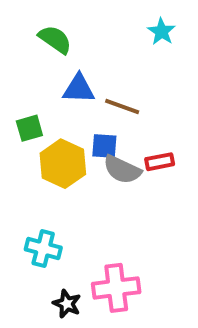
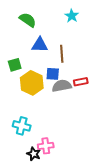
cyan star: (162, 32) -> (72, 16), moved
brown line: (122, 106) -> (62, 54), turned 66
gray semicircle: (122, 170) -> (62, 86), turned 144
pink cross: (116, 288) -> (46, 146), moved, size x0.7

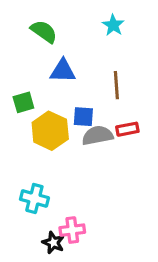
brown line: (62, 54) -> (116, 85), moved

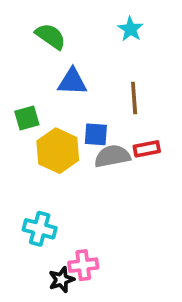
black star: (53, 243) -> (61, 280), turned 30

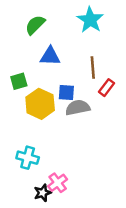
cyan star: (130, 29) -> (90, 20), size x1.5
green semicircle: (51, 36) -> (35, 25), turned -80
red rectangle: (147, 149) -> (107, 88), moved, turned -42
pink cross: (83, 265) -> (58, 183), turned -30

